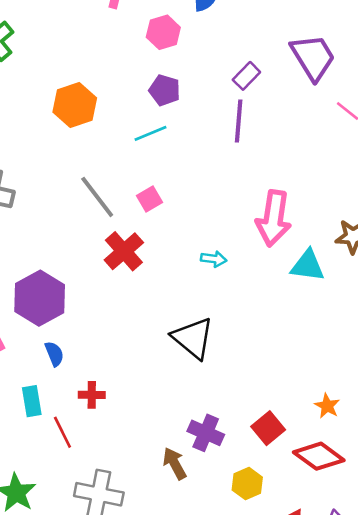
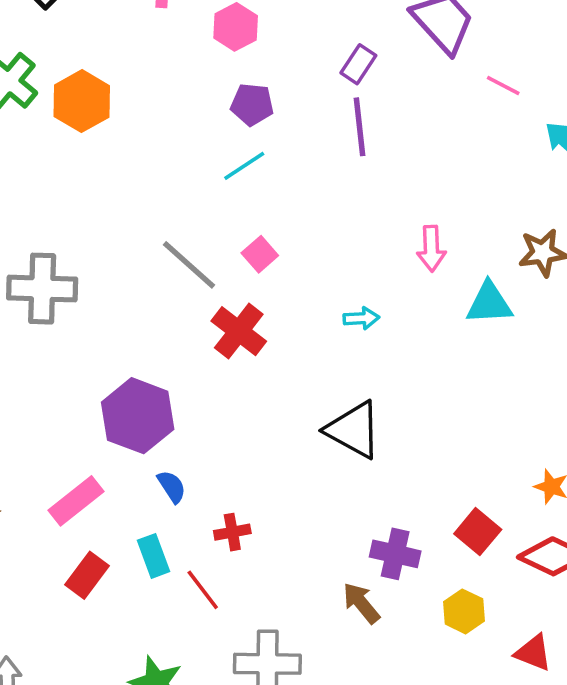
orange hexagon: (75, 105) -> (82, 101), moved
pink arrow: (274, 218) -> (431, 249), size x0.6

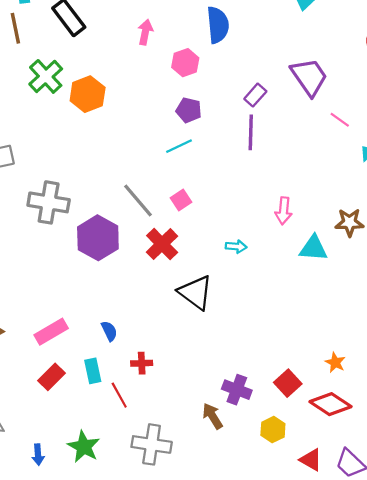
purple hexagon: (138, 416) -> (98, 238), moved
black triangle: (354, 430) -> (196, 292), moved

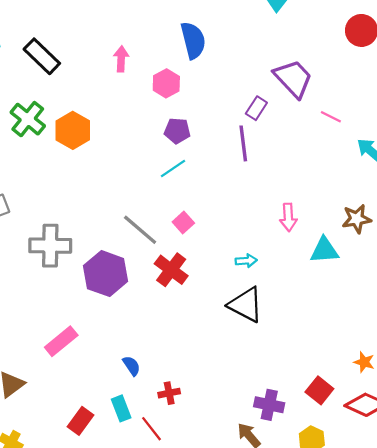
purple rectangle: (255, 95) -> (256, 108), moved
black triangle: (196, 292) -> (246, 305), moved
pink rectangle: (51, 332) -> (61, 341), moved

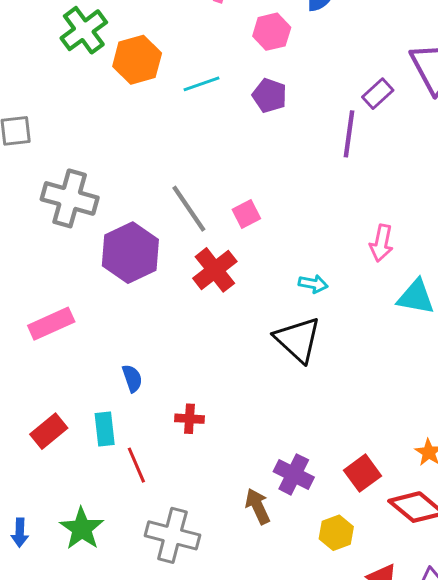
cyan line: (173, 169) -> (201, 84), moved
red cross: (169, 393) -> (189, 419), moved

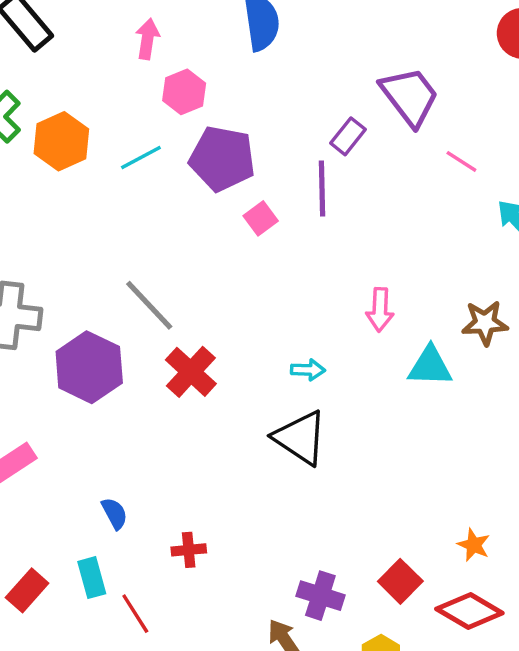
pink hexagon: (272, 32) -> (184, 92), moved
purple pentagon: (270, 96) -> (222, 159), size x1.6
pink square: (246, 214) -> (261, 218), moved

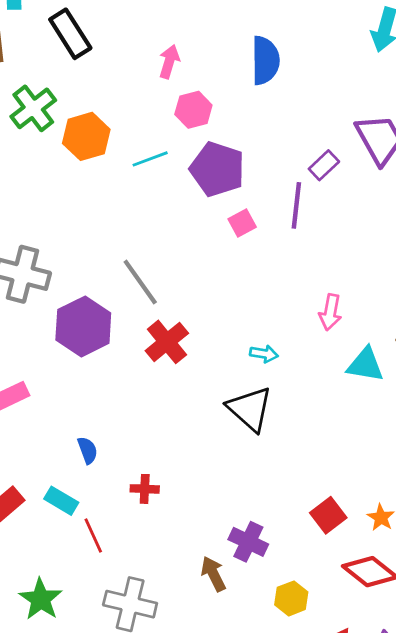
cyan rectangle: (92, 578) -> (61, 501), turned -52
red square: (400, 581) -> (328, 515), moved

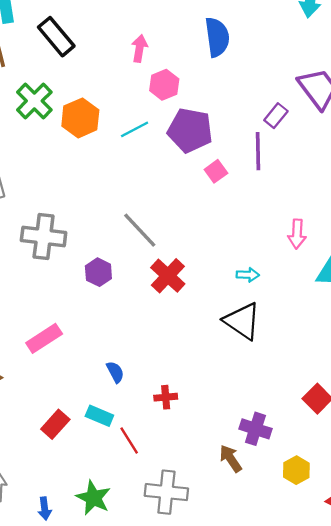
purple hexagon: (83, 326) -> (98, 272), size x0.6

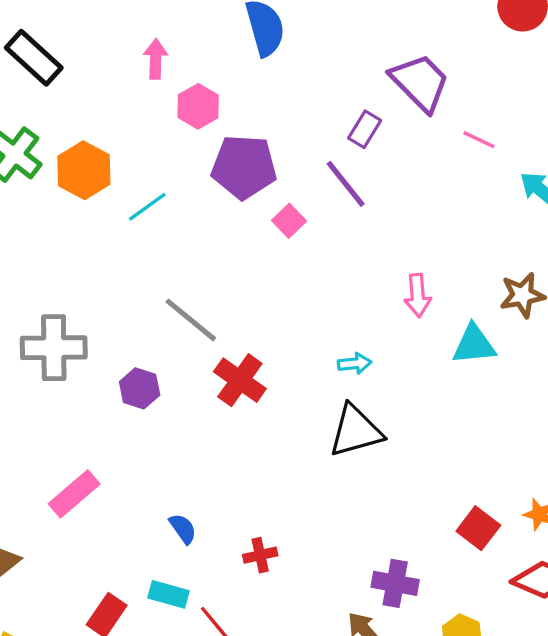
cyan line: (135, 129) -> (147, 207), moved
purple line: (258, 151) -> (346, 184), turned -30
black triangle: (242, 321) -> (356, 431), turned -42

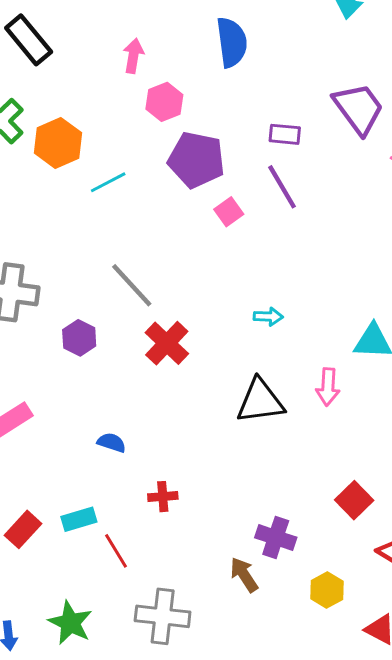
purple rectangle: (365, 129) -> (285, 134), moved, turned 56
pink arrow: (418, 295) -> (328, 387), moved
cyan arrow: (355, 364) -> (268, 317), moved
blue semicircle: (183, 529) -> (112, 443), moved, turned -44
cyan rectangle: (168, 594) -> (79, 519), turned -40

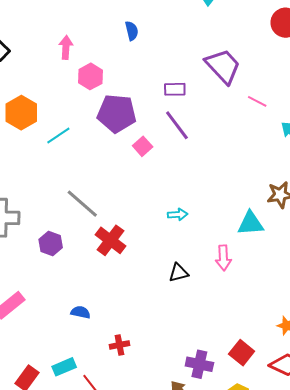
blue semicircle: (232, 42) -> (132, 31), size x0.6
black triangle: (260, 401) -> (179, 273), size x0.6
red square: (354, 500) -> (242, 353), moved

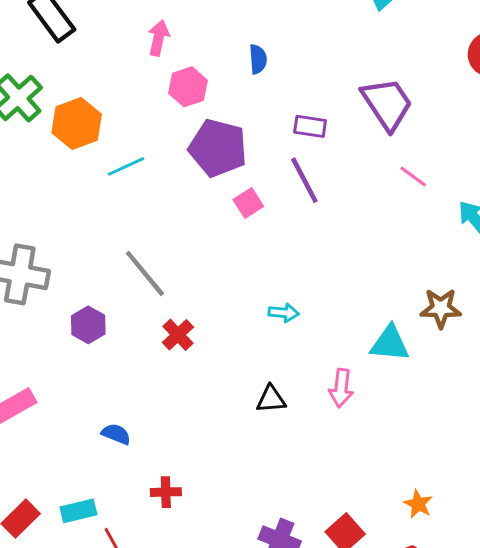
blue semicircle: (132, 31) -> (258, 59), moved
pink line: (257, 101) -> (413, 177), moved
red cross: (111, 240) -> (178, 335), size x0.7

